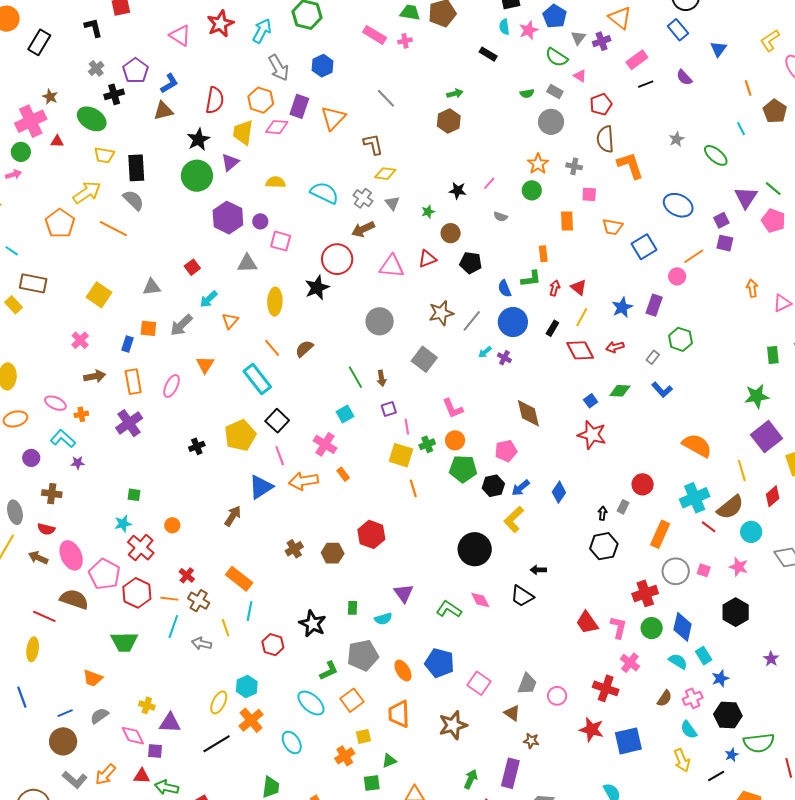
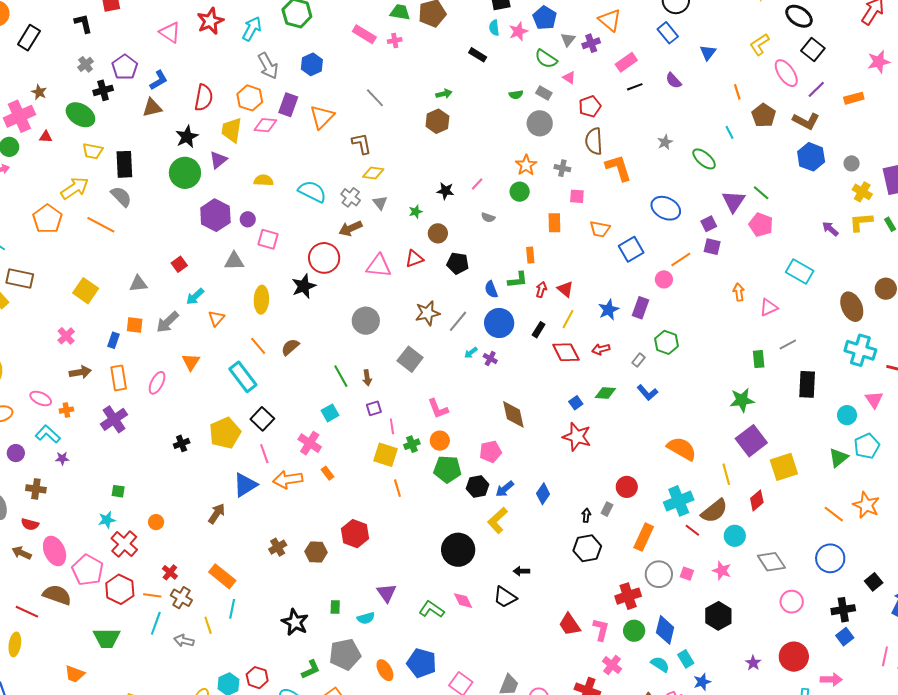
red hexagon: (273, 645) -> (257, 678), moved

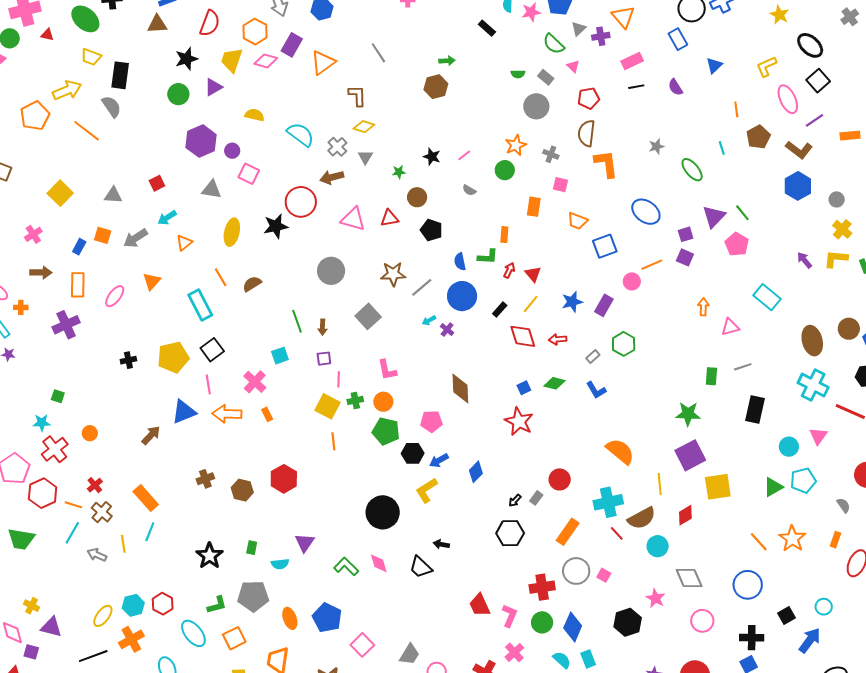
green circle: (185, 173) -> (178, 94), size x0.7
black arrow: (586, 515) -> (515, 500), turned -152
pink star: (722, 571) -> (656, 598), moved

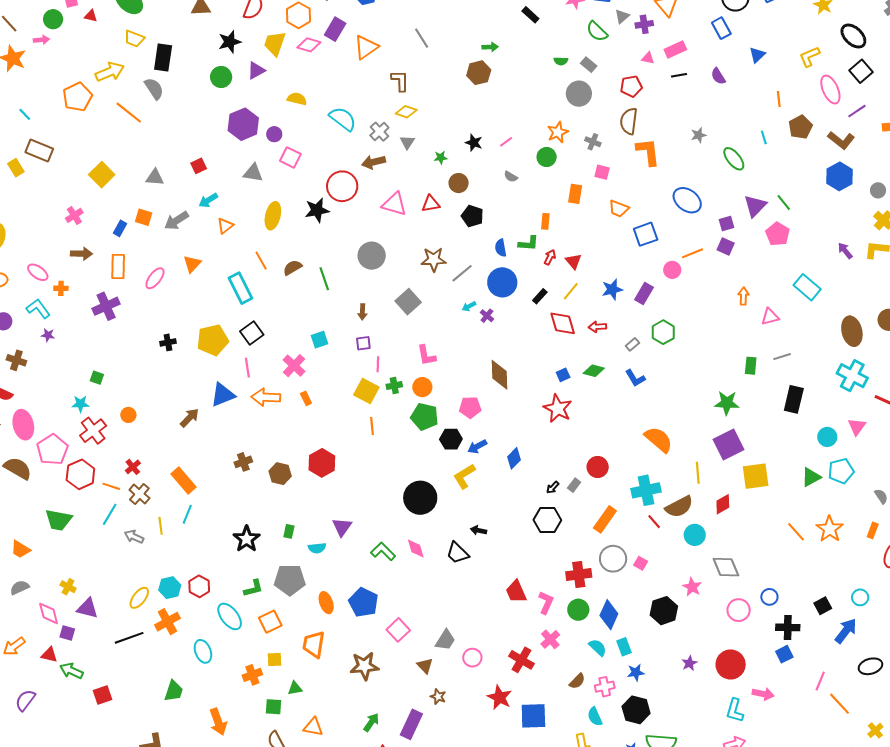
pink triangle: (573, 66) -> (648, 58), moved, turned -32
green line: (297, 321) -> (324, 279), moved
blue circle: (748, 585) -> (769, 597), moved, size x0.6

